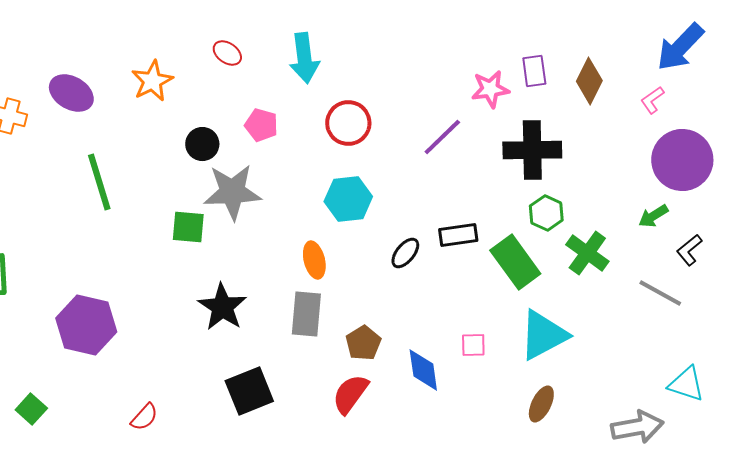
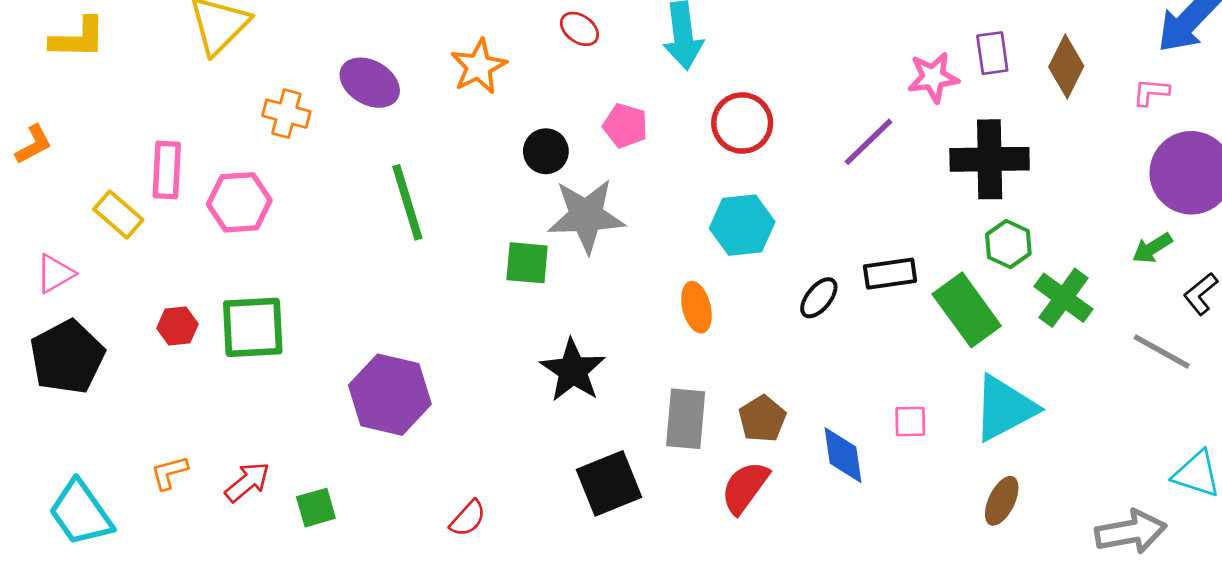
pink L-shape: (652, 100) -> (1151, 92), turned 40
gray rectangle: (306, 314) -> (686, 419), moved
green square: (31, 409) -> (316, 508), turned 32

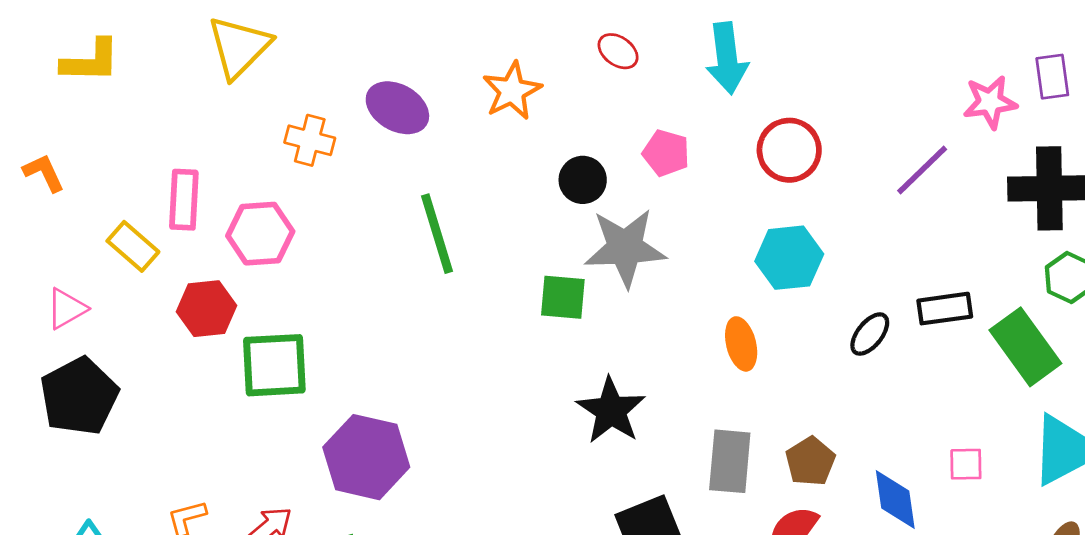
orange L-shape: (34, 145) -> (44, 173), turned -87
red hexagon: (177, 326) -> (206, 309), moved, size x1.4
purple hexagon: (390, 395) -> (366, 457), moved

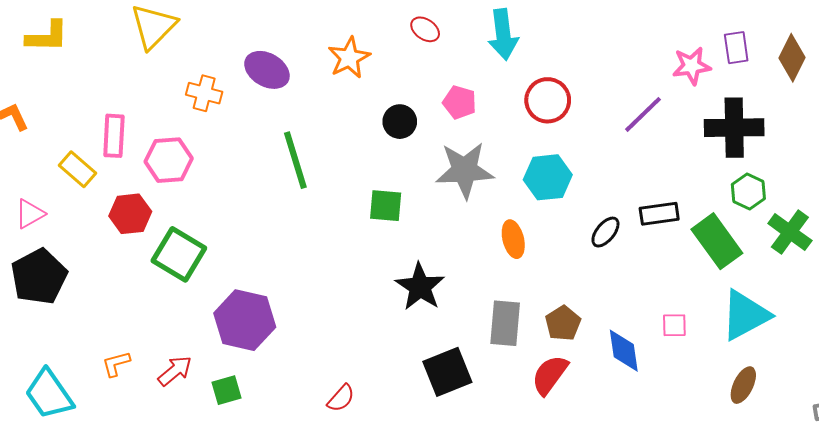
gray star: (625, 248) -> (465, 170), moved
green square: (274, 365) -> (179, 254), turned 34

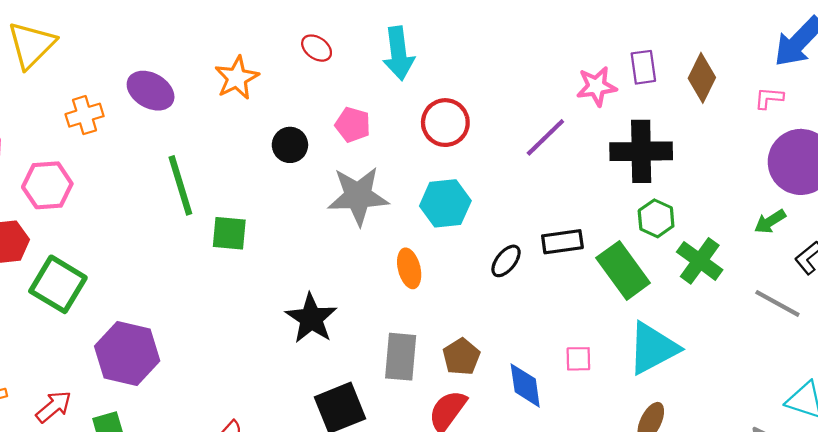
orange cross: (204, 93) -> (85, 115), turned -32
green square: (386, 206) -> (229, 233), moved

